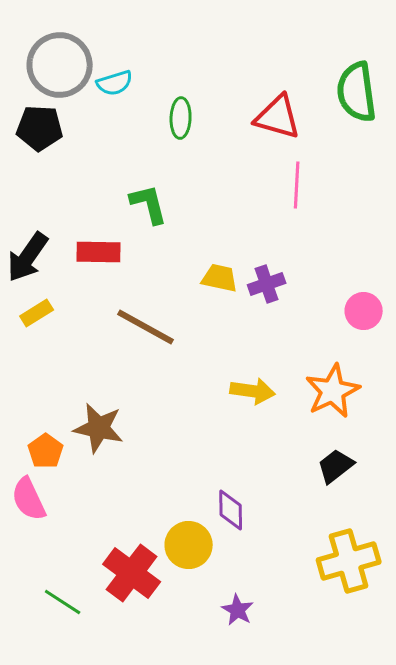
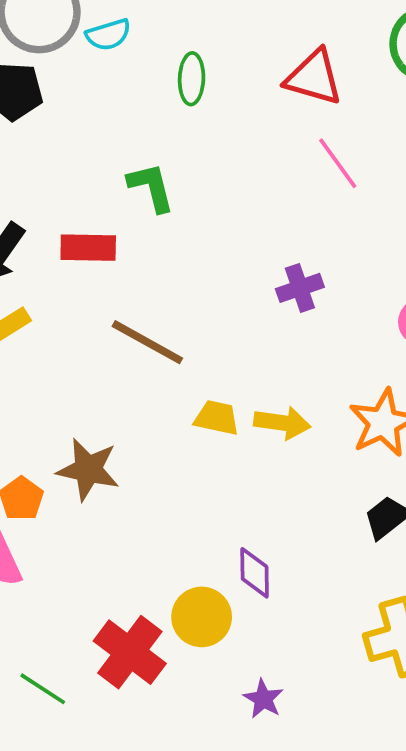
pink line: (297, 185) -> (338, 163), turned -39
yellow trapezoid: (220, 278) -> (217, 418), moved

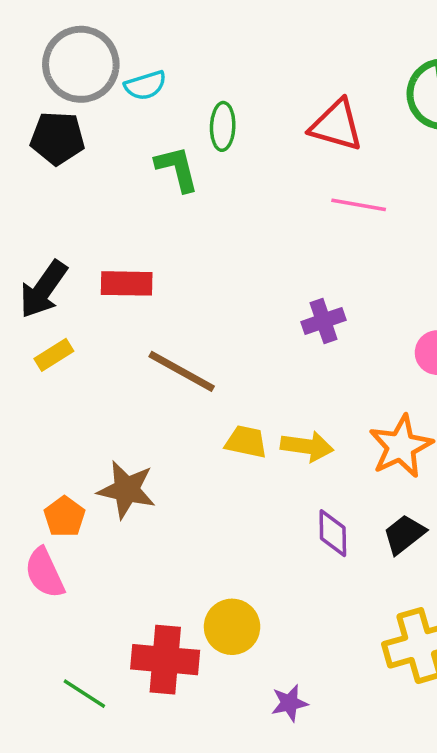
pink line: (338, 163) -> (359, 205), turned -44
green L-shape: (151, 187) -> (177, 169), moved
purple diamond: (255, 573) -> (333, 533), moved
red cross: (130, 652) -> (165, 660), turned -32
purple star: (263, 699) -> (289, 703), turned 30

